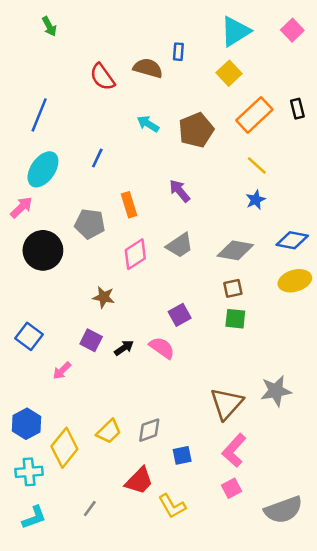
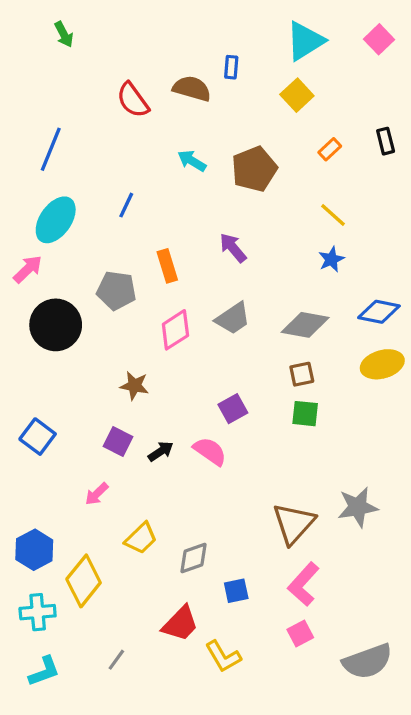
orange rectangle: (254, 115) -> (330, 149), size x0.5
pink arrow: (62, 371) -> (97, 494), moved
yellow trapezoid: (109, 431) -> (141, 538), moved

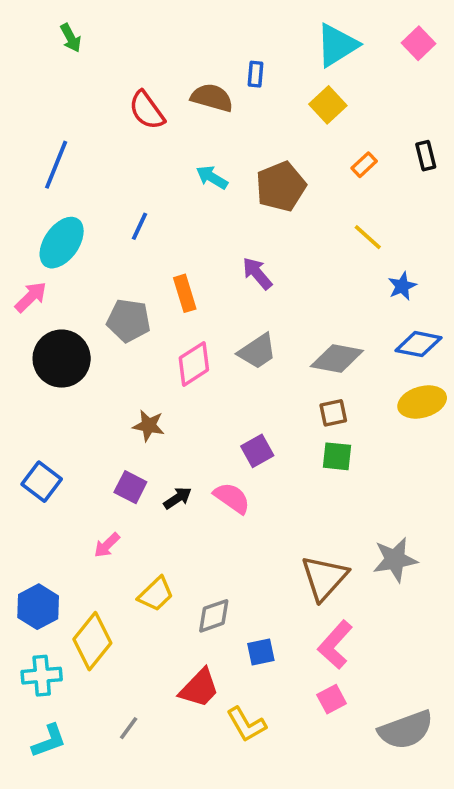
blue star: (331, 259) -> (402, 286), moved

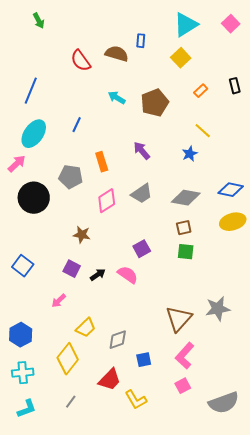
blue star: (402, 286) -> (190, 154), moved
yellow diamond: (92, 641) -> (68, 359), moved

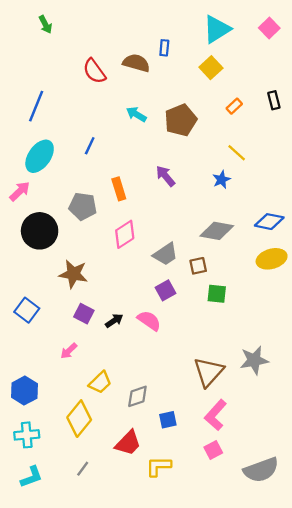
gray trapezoid: (142, 194) -> (165, 254), moved
brown square: (184, 228) -> (198, 266), moved
brown star: (82, 235) -> (73, 274), moved, size x1.4
yellow L-shape: (136, 400) -> (158, 466), turned 120

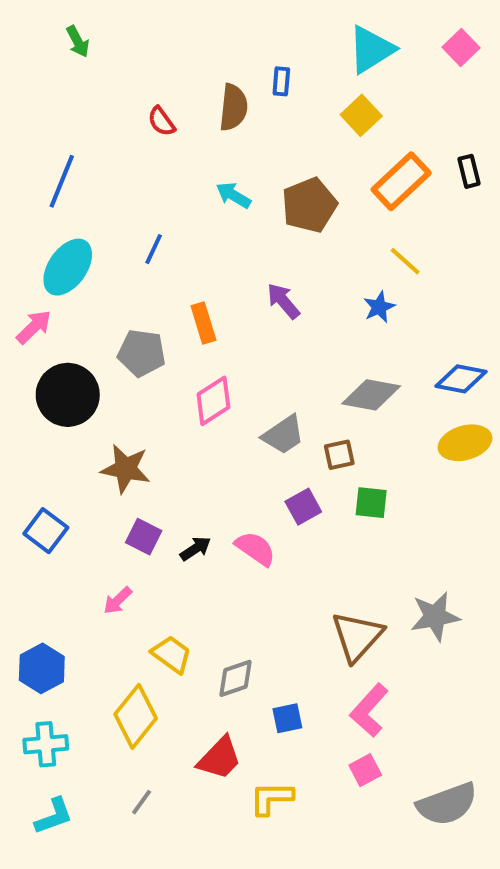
brown semicircle: (136, 63) -> (233, 107), turned 80
red semicircle: (94, 71) -> (162, 121), size x0.7
orange rectangle: (234, 106) -> (401, 181), size x2.0
purple square: (165, 290) -> (303, 507), moved
yellow trapezoid: (100, 382) -> (172, 654), turned -100

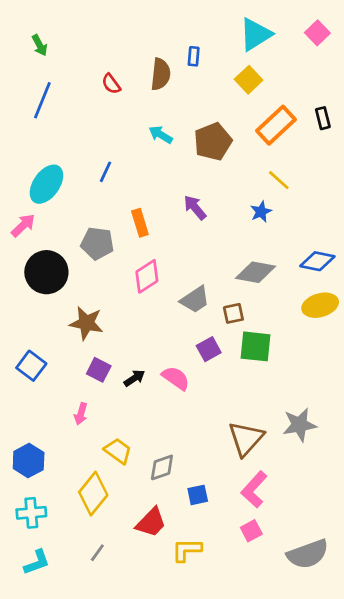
green arrow: (78, 41) -> (40, 45), moved
blue line: (62, 181) -> (42, 100), moved
green square: (371, 503) -> (255, 346), size x1.4
pink arrow: (118, 600) -> (81, 414), turned -30

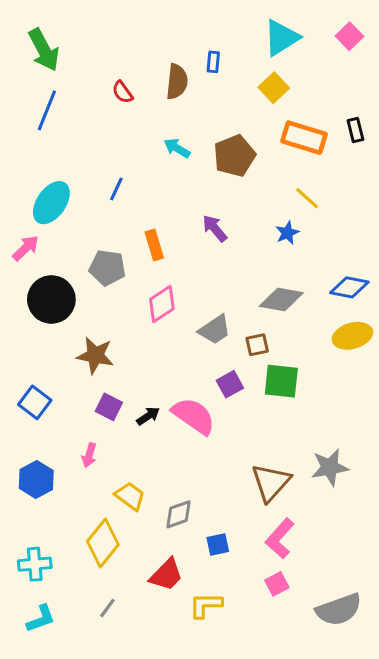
green arrow: (40, 45) -> (44, 50), size x1.8
orange rectangle: (276, 125) -> (304, 138), turned 60
pink semicircle: (176, 378) -> (194, 416), size x1.4
blue hexagon: (29, 461) -> (36, 479), moved

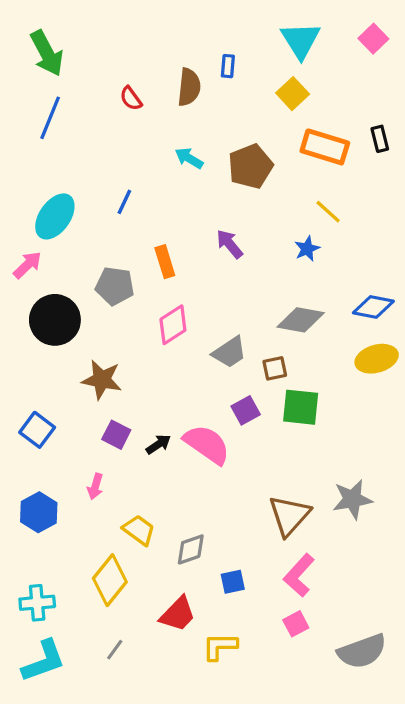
cyan triangle: (281, 38) -> (301, 40), turned -30
cyan L-shape: (41, 619) -> (44, 661), size x1.4

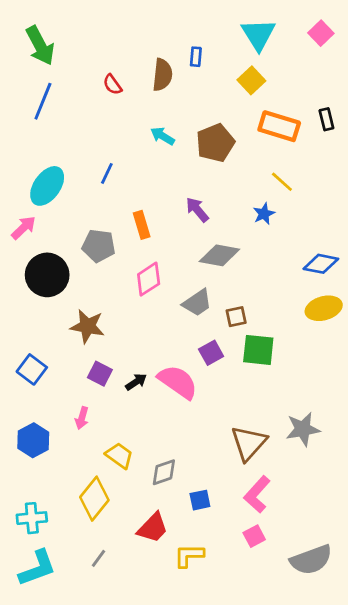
gray diamond: (301, 320) -> (219, 255), moved

